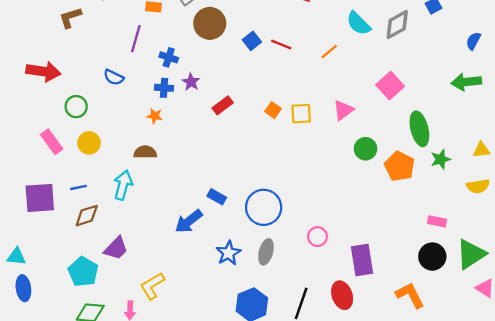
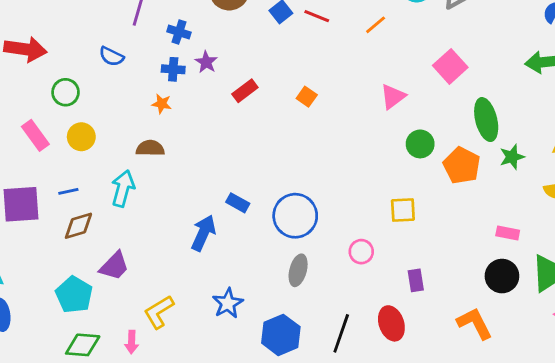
yellow square: (301, 114) -> (403, 210), moved
blue arrow: (189, 221) -> (203, 233), turned 152
blue star: (228, 253) -> (228, 303), moved
purple rectangle: (362, 260) -> (416, 280), size x0.6

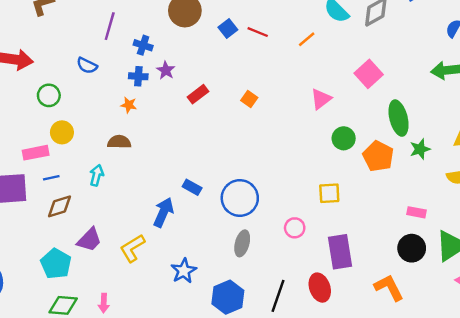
pink rectangle: (35, 135) -> (36, 153), moved, turned -65
cyan arrow: (123, 188) -> (97, 175), size x0.7
purple rectangle: (416, 280) -> (340, 252), size x1.8
yellow L-shape: (159, 312) -> (132, 248), moved

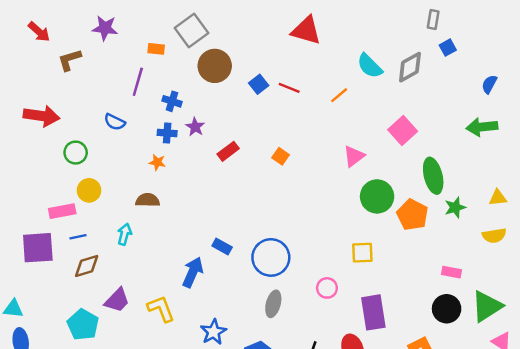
green circle: (344, 138) -> (377, 196), size x1.4
yellow L-shape: (132, 248) -> (161, 309), turned 100

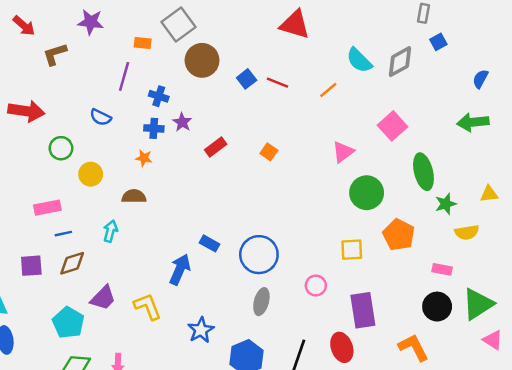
yellow circle: (89, 190) -> (91, 174), moved
orange pentagon: (412, 215) -> (399, 235), moved
yellow semicircle: (494, 236) -> (467, 232), moved
purple square: (38, 248) -> (31, 266), moved, size x0.7

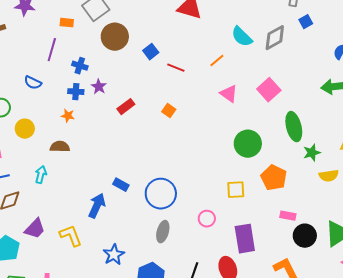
red line: (277, 83) -> (176, 68), moved
pink triangle: (343, 152) -> (229, 94), moved, turned -48
pink rectangle: (442, 269) -> (288, 216), moved

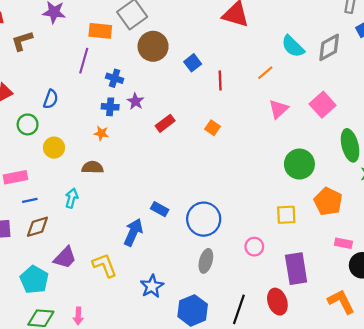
orange rectangle: (67, 23) -> (100, 31), size x1.5
red line: (176, 68) -> (220, 80), turned 66
blue semicircle: (33, 83) -> (51, 99), moved, turned -96
pink triangle: (229, 94) -> (279, 109), turned 42

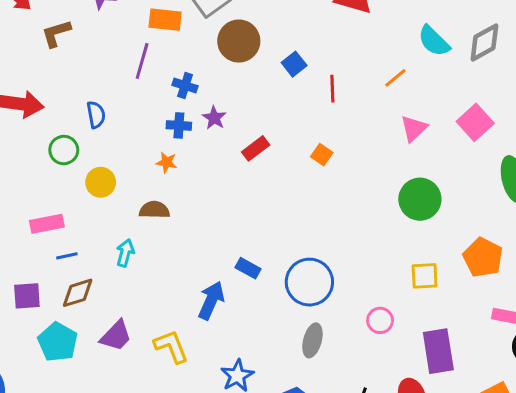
blue semicircle: (51, 99) -> (96, 115), turned -30
green circle: (299, 164) -> (420, 199), moved
cyan pentagon: (34, 280) -> (58, 342), moved

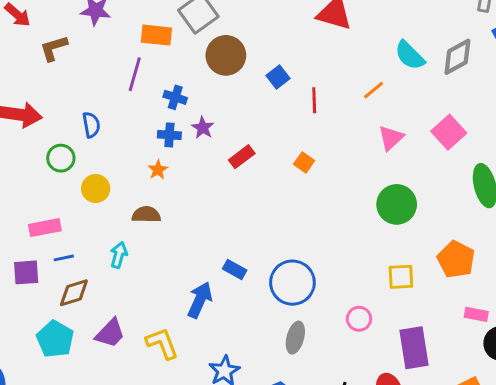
orange star: (167, 162) -> (158, 170), turned 30
purple square: (27, 296) -> (26, 272), moved

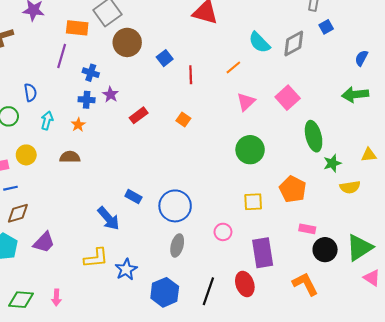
yellow circle: (96, 189) -> (26, 155), moved
cyan arrow: (119, 255) -> (47, 121), moved
blue arrow: (200, 300) -> (108, 218), turned 115
yellow L-shape: (162, 343) -> (96, 258), moved, turned 105

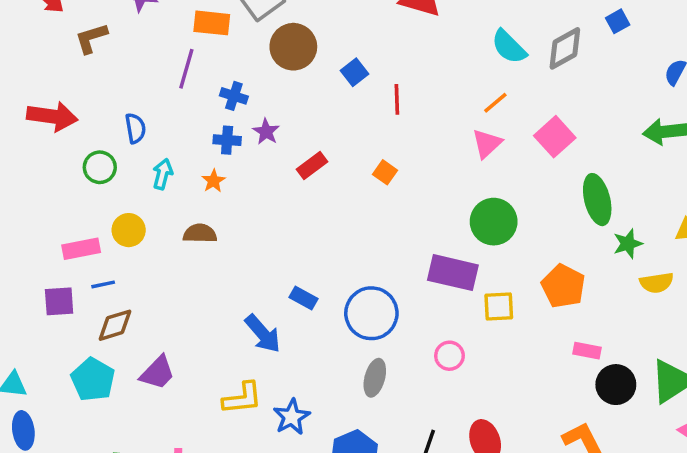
orange line: (233, 67) -> (495, 103), moved
purple rectangle: (263, 253) -> (453, 273), moved, turned -68

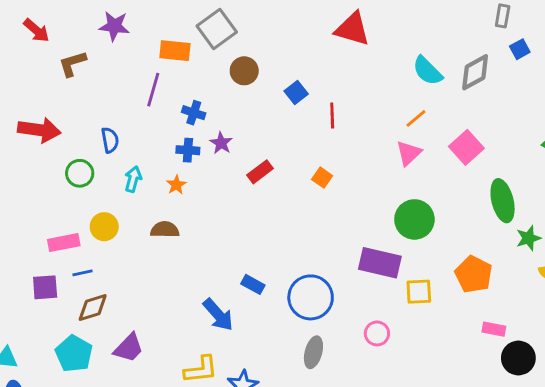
brown circle: (293, 47) -> (244, 71), size x0.7

